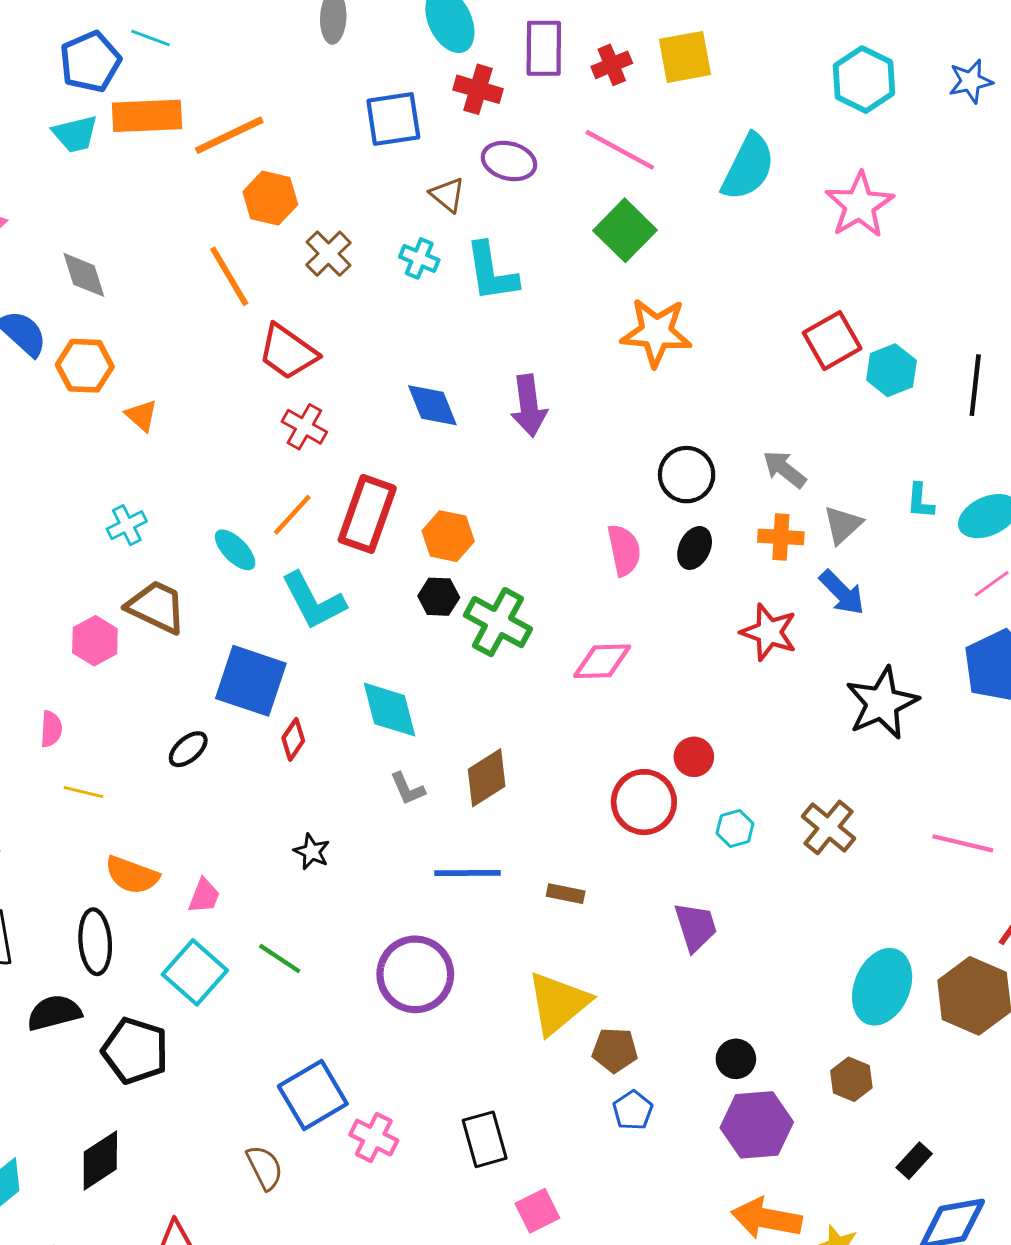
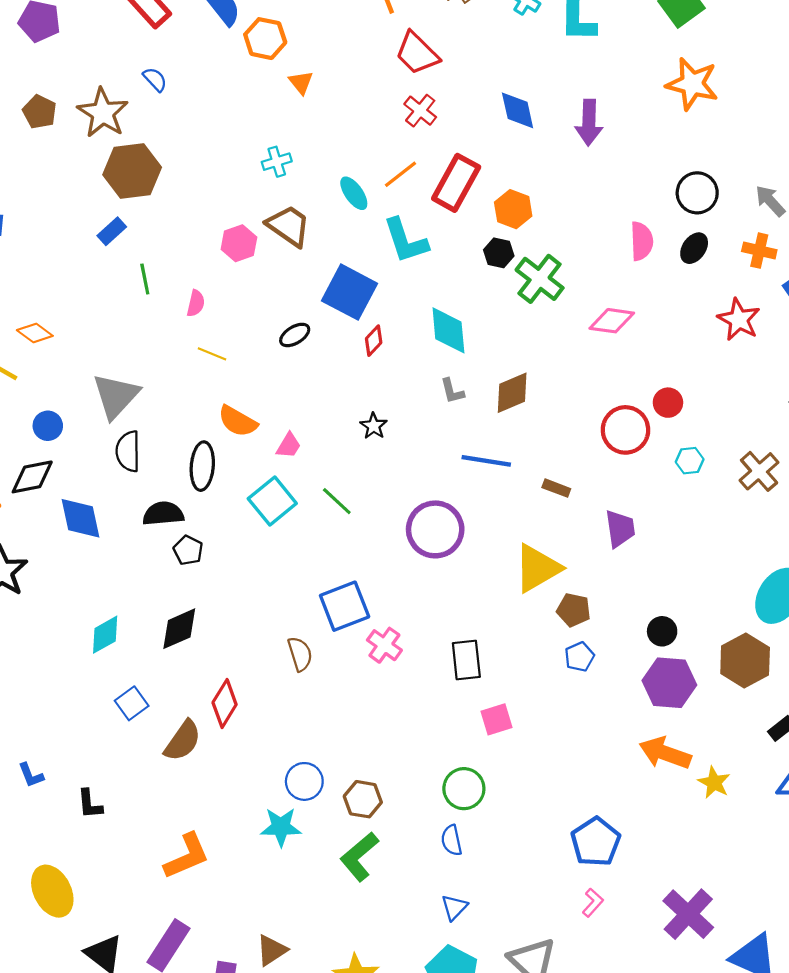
purple trapezoid: (696, 927) -> (620, 529), moved
black pentagon: (135, 1051) -> (188, 550), moved, size x0.6
brown hexagon: (851, 1079) -> (745, 661), size x1.6

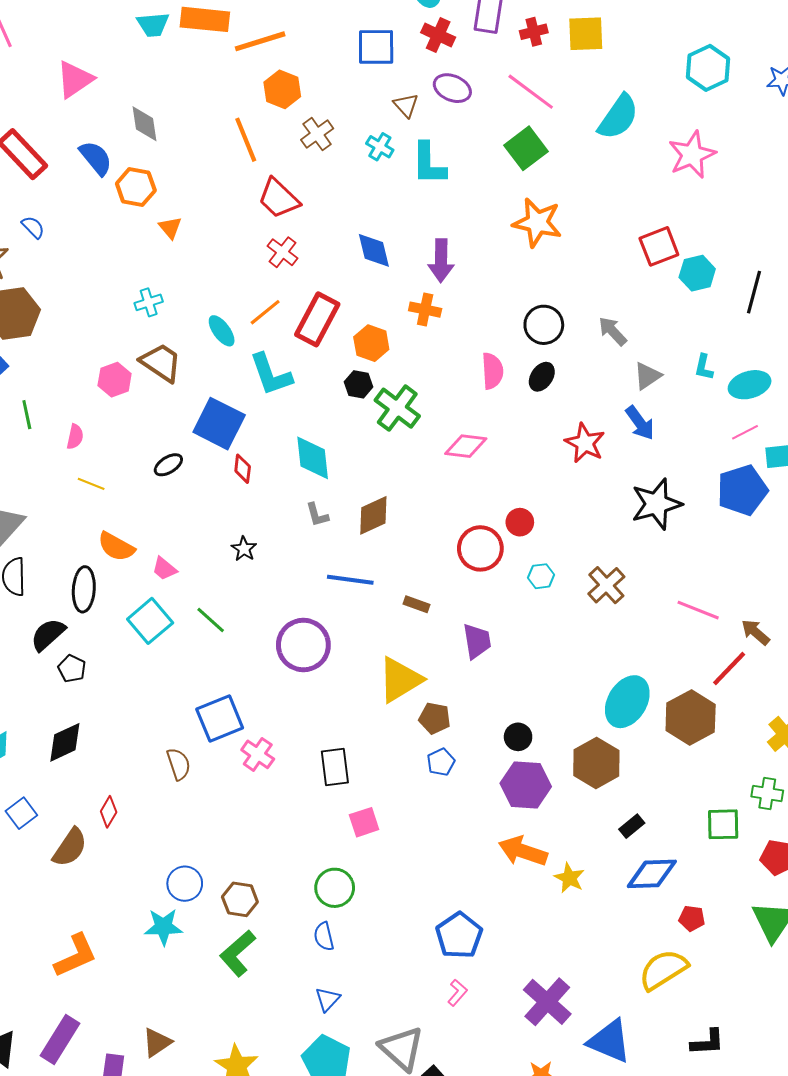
orange cross: (759, 251) -> (425, 310), moved
red diamond: (374, 341) -> (243, 469), turned -36
pink trapezoid: (289, 446) -> (164, 569), turned 100
black semicircle: (163, 514) -> (48, 635), turned -36
red diamond: (225, 703) -> (109, 812), size x0.7

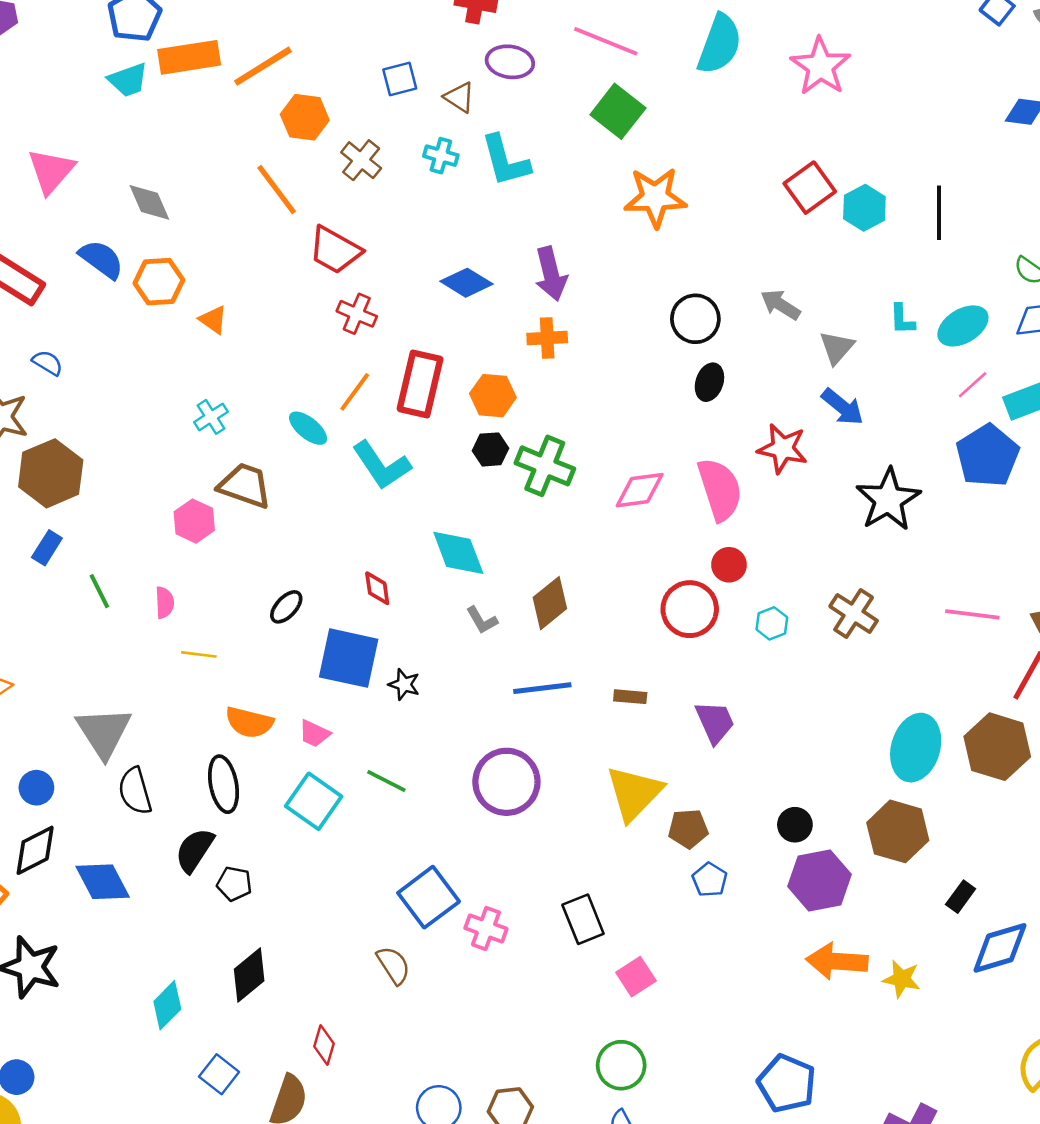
blue square: (376, 47) -> (400, 79), moved, size x0.7
blue diamond: (374, 250) -> (466, 283), turned -30
pink semicircle: (492, 371) -> (720, 489), moved, size x1.4
blue square: (219, 424) -> (349, 658), moved

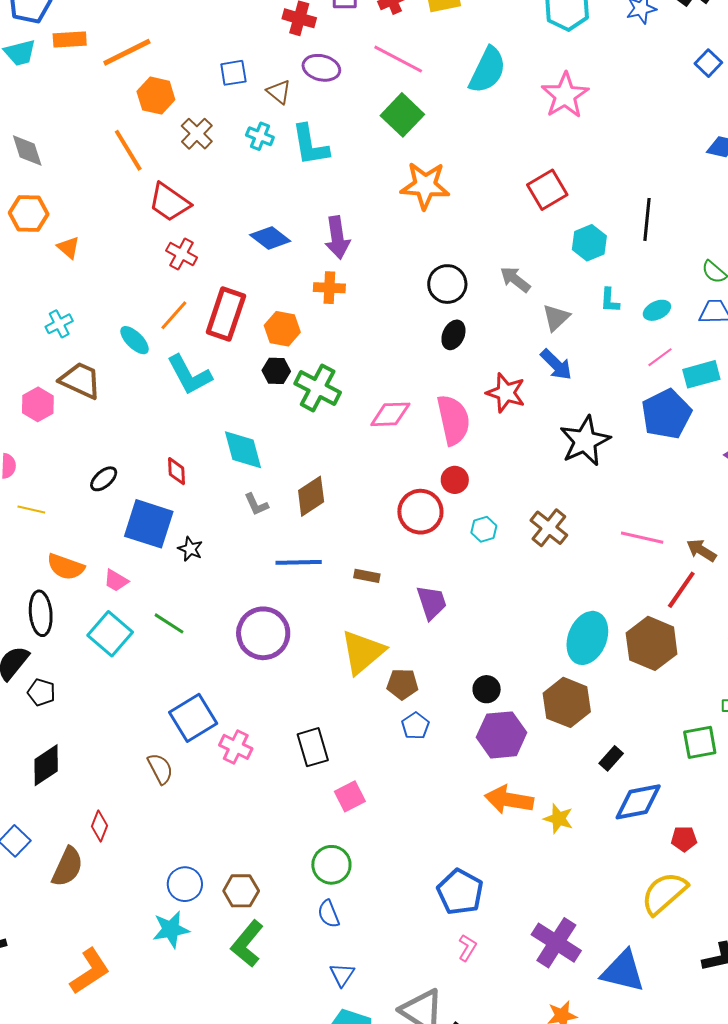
orange rectangle: (189, 57) -> (70, 40), size x0.7
cyan hexagon: (864, 208) -> (589, 243), moved
cyan ellipse: (963, 326) -> (657, 310), size x0.7

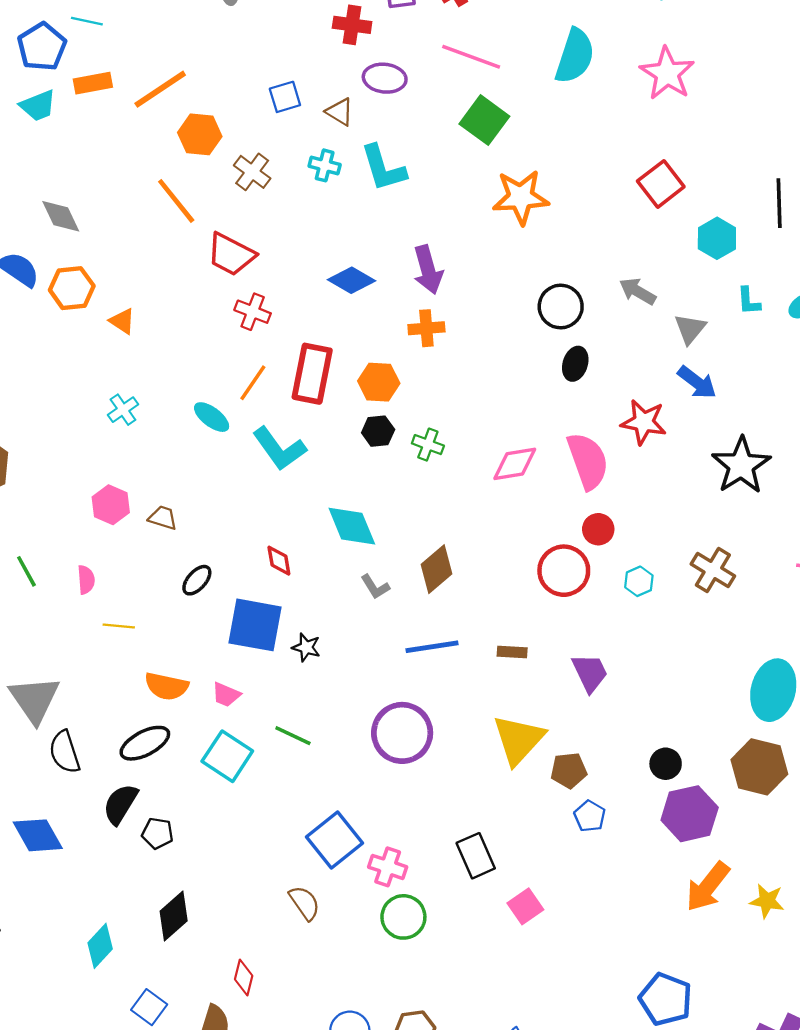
brown trapezoid: (80, 380) -> (163, 518), moved, size x0.6
green cross: (318, 388) -> (428, 445), size x0.6
black ellipse: (41, 613) -> (145, 743), turned 75
orange arrow: (509, 800) -> (708, 887), turned -54
green circle: (331, 865) -> (403, 917), moved

